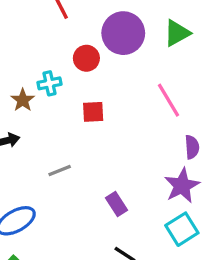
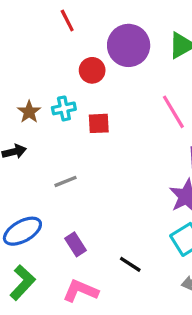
cyan cross: (50, 83) -> (64, 108), moved
purple rectangle: (117, 204) -> (76, 244), moved

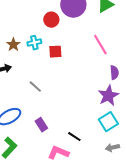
gray line: (66, 181) -> (35, 87), turned 64
pink L-shape: (80, 291) -> (58, 153), moved

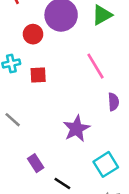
purple star: (108, 96) -> (76, 129), moved
purple rectangle: (41, 125) -> (36, 163), moved

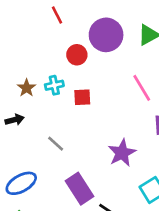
purple rectangle: (36, 163) -> (80, 189), size x1.6

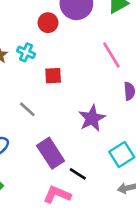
cyan cross: (54, 85) -> (26, 52), turned 36
red square: (82, 97) -> (53, 76), moved

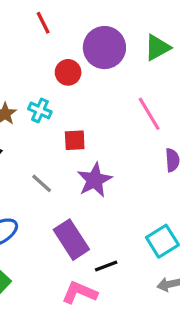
purple star: (92, 118) -> (95, 180), moved
black line: (78, 174) -> (106, 266), turned -54

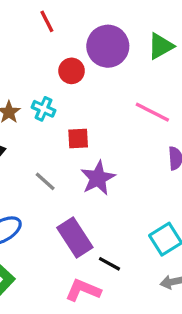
pink line: (149, 114) -> (152, 112), turned -32
black line: (106, 266) -> (109, 264), turned 50

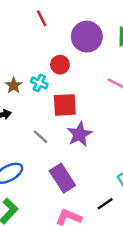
red circle: (72, 71) -> (60, 65), moved
red square: (78, 138) -> (65, 105), size x1.5
black line: (109, 264) -> (105, 204), moved, turned -63

